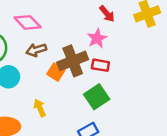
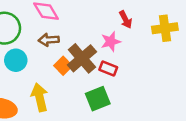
brown cross: (73, 61) -> (82, 58), turned -32
yellow arrow: (40, 108) -> (40, 97), size x1.5

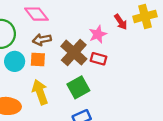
red arrow: (126, 20) -> (121, 22), moved
orange square: (63, 66) -> (38, 60), moved, turned -35
green square: (98, 99) -> (78, 87), moved

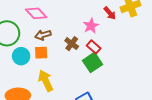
brown cross: (74, 53) -> (72, 44), size x0.6
red rectangle: (99, 59) -> (94, 47), turned 32
green square: (78, 87) -> (93, 62), moved

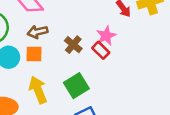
pink star: (91, 26) -> (106, 36), moved
green square: (93, 62) -> (76, 86), moved

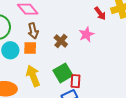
brown arrow: (38, 32) -> (33, 31), turned -91
red rectangle: (101, 50) -> (75, 81), moved, turned 48

